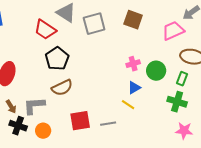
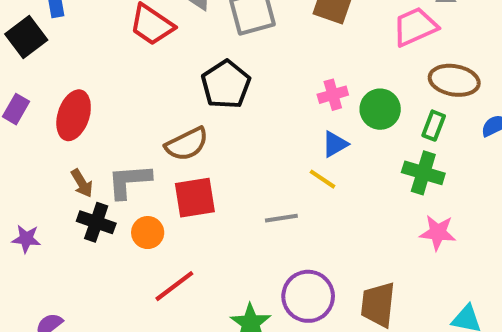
black pentagon: (57, 59) -> (226, 84), moved
red square: (80, 121) -> (195, 198), moved

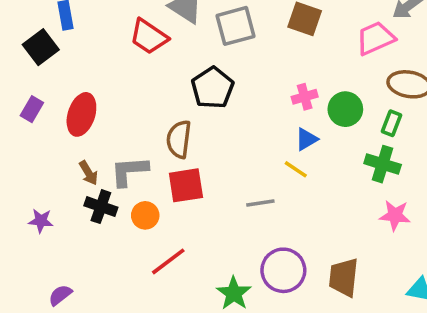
brown semicircle: (187, 144) -> (179, 139), turned 123

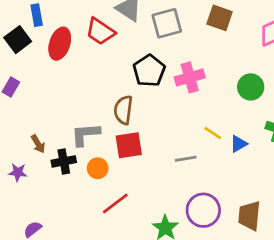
pink cross: (305, 97) -> (190, 77), moved, size x1.5
red ellipse: (81, 114) -> (60, 44), moved
blue triangle: (306, 139) -> (239, 144), moved
brown arrow: (89, 173) -> (38, 144), moved
black cross: (101, 207) -> (64, 161), turned -30

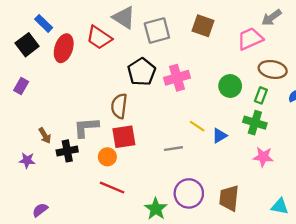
blue rectangle: (37, 15) -> (44, 23), turned -36
orange circle: (98, 168) -> (107, 157), moved
red line: (115, 203) -> (112, 188), turned 60

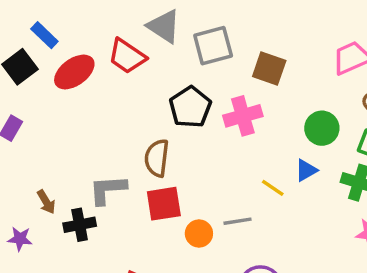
brown square: (203, 26) -> (269, 68), moved
red ellipse: (64, 48) -> (74, 72), turned 36
blue triangle: (220, 136) -> (306, 170), moved
orange circle: (107, 157) -> (199, 234), moved

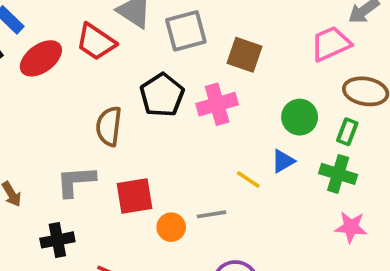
brown semicircle: (157, 158) -> (109, 126), moved
black cross: (80, 225) -> (57, 240), moved

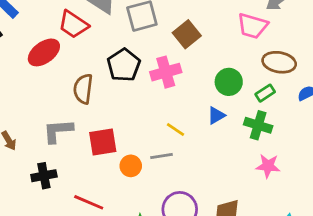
pink trapezoid: (331, 44) -> (253, 26), turned -140
brown square: (245, 55) -> (187, 34), turned 32
red ellipse: (41, 58) -> (44, 52), moved
green rectangle: (347, 132) -> (265, 93), turned 36
yellow line: (248, 179) -> (176, 129), moved

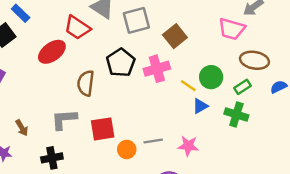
yellow line: (176, 129) -> (188, 86), moved
pink star: (268, 166) -> (188, 146), moved

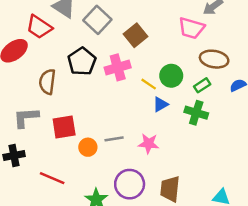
gray square: (136, 20) -> (97, 20), turned -32

